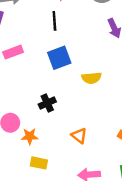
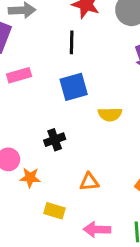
orange triangle: (79, 136) -> (89, 182), turned -49
yellow rectangle: (39, 163) -> (54, 211), moved

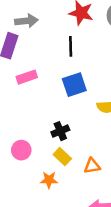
orange star: (30, 178) -> (49, 180), moved
yellow rectangle: (54, 211) -> (62, 157), moved, turned 30

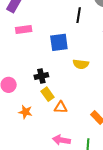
black line: (71, 46) -> (79, 15), moved
yellow rectangle: (62, 157) -> (48, 94), moved

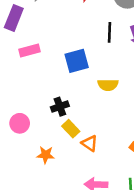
black line: (79, 15) -> (110, 32), moved
orange triangle: (61, 107) -> (90, 143), turned 40

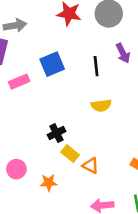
black line: (110, 32) -> (96, 66), moved
blue square: (77, 61) -> (52, 64), moved
pink circle: (20, 123) -> (16, 169), moved

